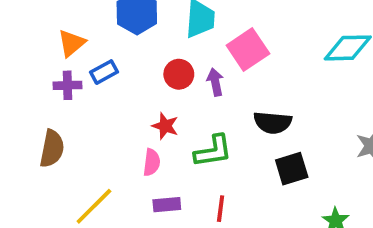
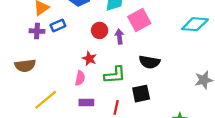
brown semicircle: (52, 149) -> (25, 66), turned 66
black square: (292, 169) -> (141, 94), moved

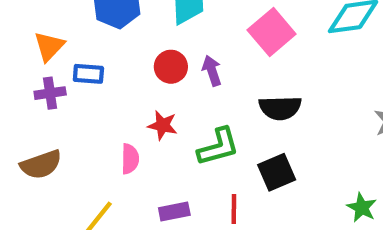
pink square: (139, 20) -> (272, 32), moved
blue rectangle: (58, 25) -> (88, 74), turned 40
pink semicircle: (80, 78) -> (130, 159), moved

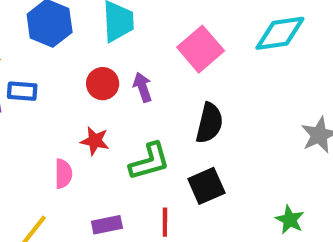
black semicircle: (280, 108) -> (209, 123), turned -75

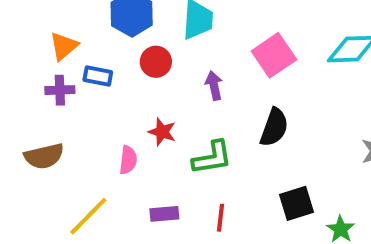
red circle: (103, 84) -> (156, 62), moved
black square: (206, 186) -> (296, 203), moved

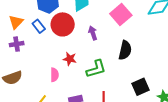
red circle: (156, 62) -> (63, 24), size x1.5
blue rectangle: (98, 76) -> (39, 26), moved, turned 48

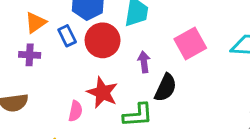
black semicircle: (125, 50) -> (166, 88), moved
red star: (70, 59) -> (102, 93), size x1.5

